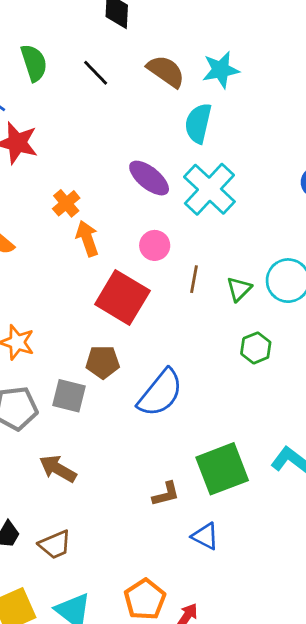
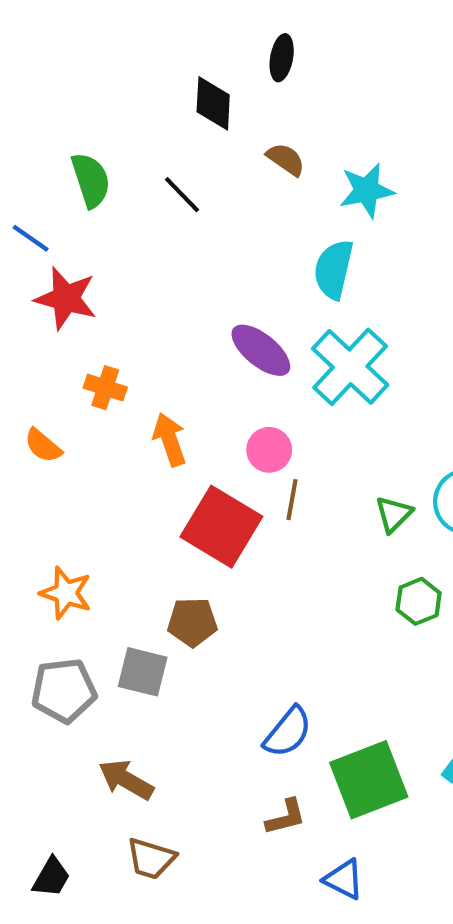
brown semicircle: (166, 71) -> (286, 159), moved, size x0.7
orange cross: (66, 203) -> (105, 388), moved, turned -32
brown line: (194, 279) -> (292, 500), moved
blue semicircle: (160, 393) -> (288, 732), moved, size x0.7
brown trapezoid: (55, 545) -> (151, 859), moved, turned 40

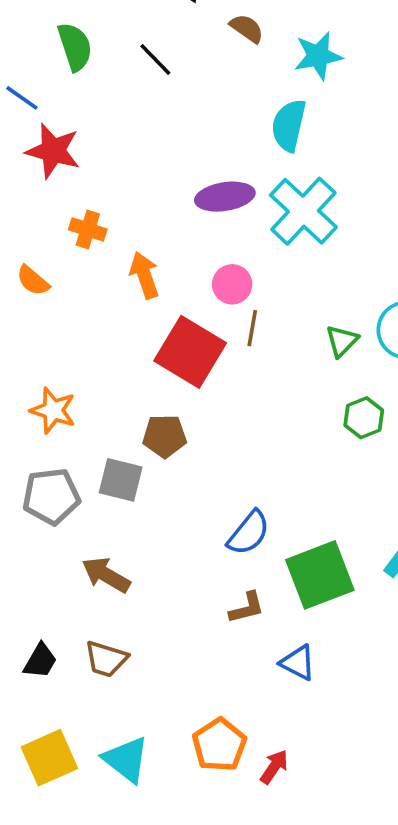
purple ellipse: (261, 350) -> (225, 197), turned -48
brown trapezoid: (151, 859) -> (106, 659), moved

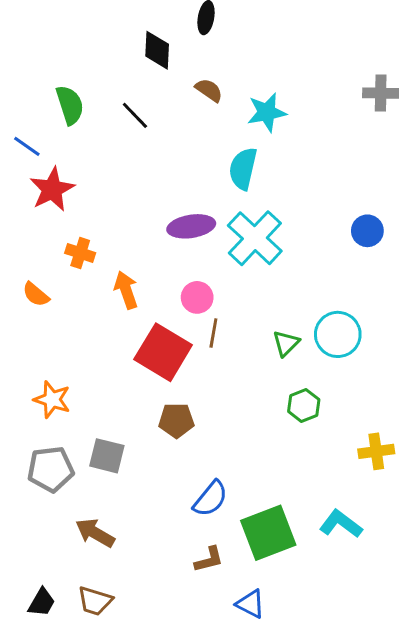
red star: (53, 151) -> (52, 189), turned 30
brown pentagon: (165, 436) -> (176, 420), moved

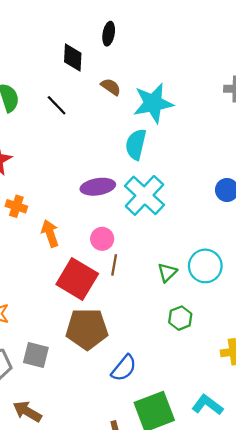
cyan star: (267, 112) -> (153, 103), size x1.4
brown pentagon: (176, 420) -> (87, 329), size x1.6
blue semicircle: (210, 499) -> (124, 368), moved

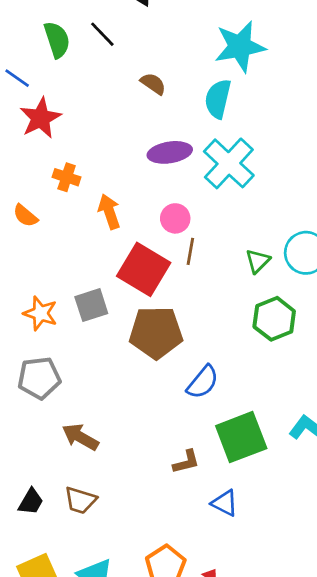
brown semicircle: (111, 87) -> (153, 84), moved
black line: (57, 105) -> (102, 34), moved
green hexagon: (180, 318) -> (274, 319), size x1.4
gray square: (36, 355) -> (91, 305), moved, turned -32

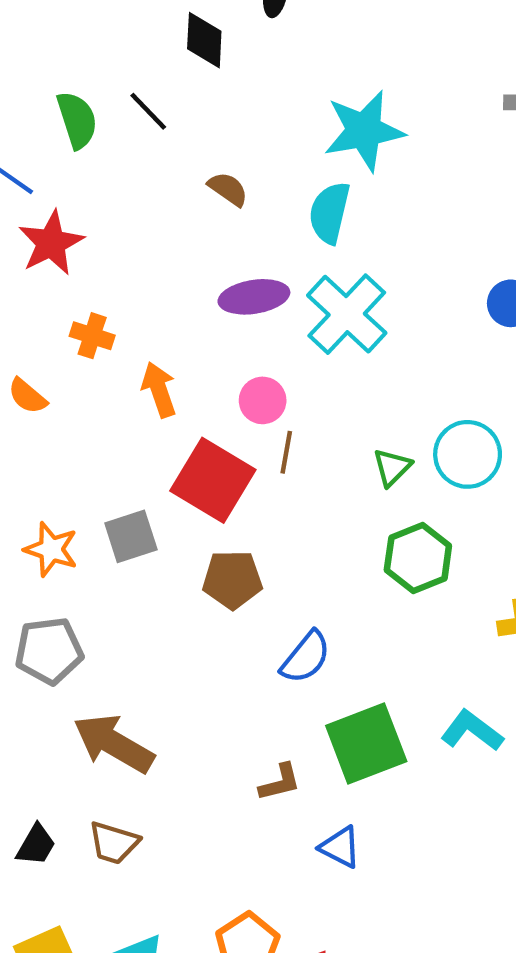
brown pentagon: (156, 333) -> (232, 580), size x0.7
brown arrow: (80, 437) -> (114, 744), size x1.4

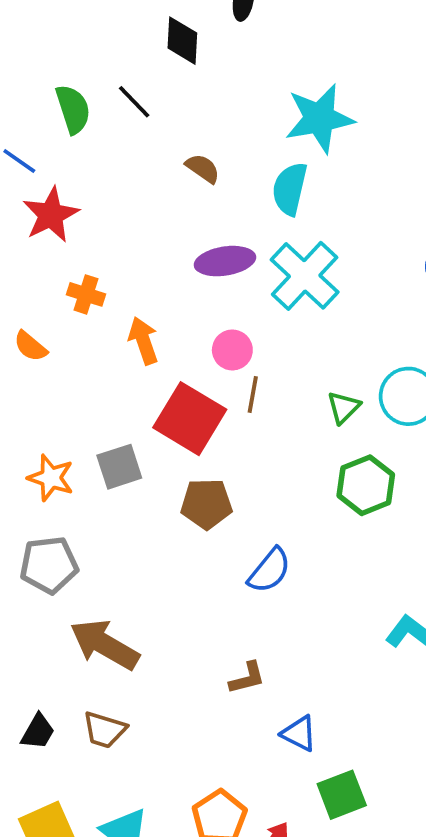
green square: (366, 744) -> (342, 795), moved, size x0.7

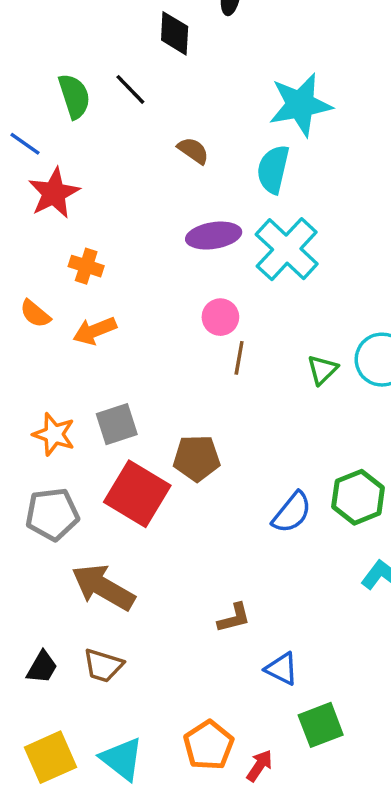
orange arrow: (143, 341) -> (95, 331), moved, turned -93
red square: (190, 419) -> (137, 494), moved
green hexagon: (366, 485) -> (358, 497), moved
blue semicircle: (269, 570) -> (292, 512), moved

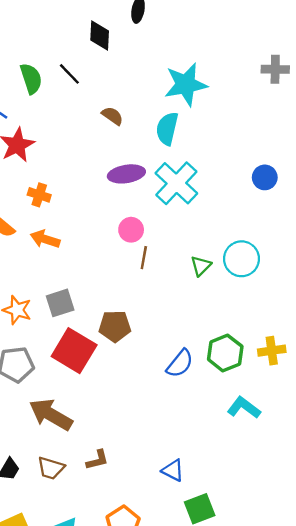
orange arrow: (95, 331) -> (45, 239), turned 40
brown L-shape: (234, 618) -> (97, 460), moved

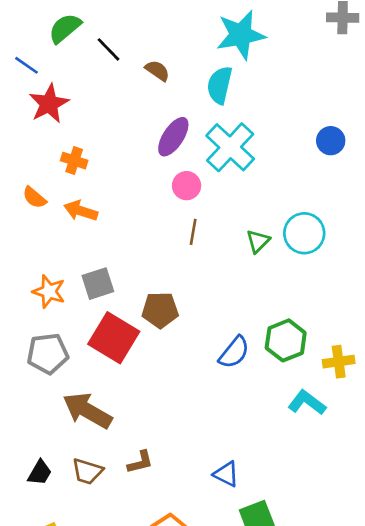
black line: (69, 74) -> (108, 49), moved
green semicircle: (31, 79) -> (65, 28), turned -112
purple ellipse: (126, 174) -> (173, 137), turned -48
pink circle: (131, 230) -> (187, 186), moved
yellow cross: (272, 351) -> (339, 362), moved

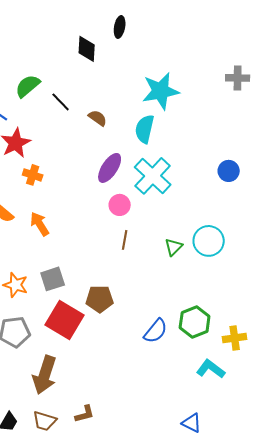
orange cross: (74, 161) -> (33, 175), moved
orange arrow: (81, 211) -> (40, 224), turned 40
brown arrow: (87, 411) -> (45, 375), turned -102
blue triangle: (226, 474) -> (192, 423), moved

